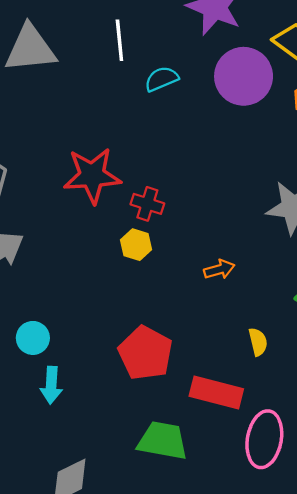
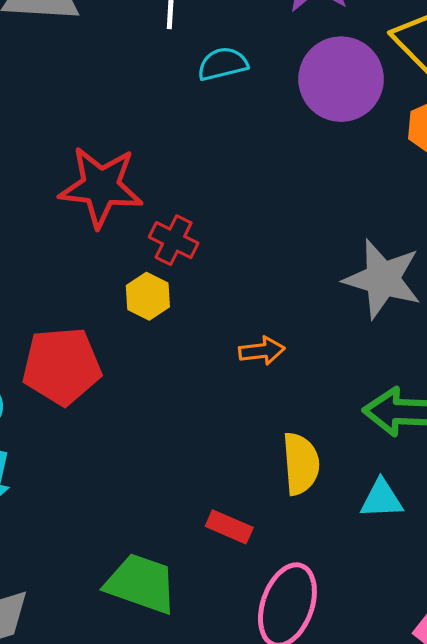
yellow semicircle: (258, 342) -> (301, 464), size x1.5
red pentagon: (145, 353) -> (62, 366), moved, turned 30
red rectangle: (216, 392) -> (229, 527), size x0.6

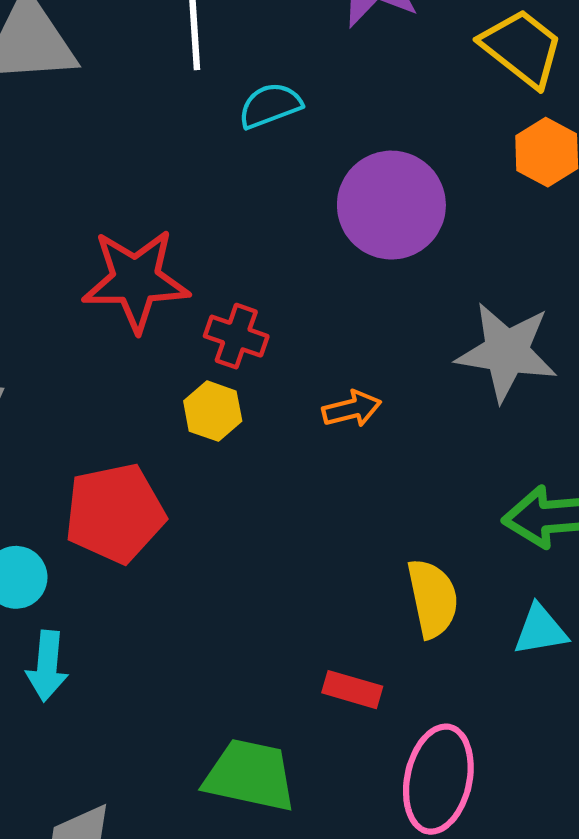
purple circle: (341, 79) -> (391, 205), moved
orange arrow: (262, 351) -> (352, 409), moved

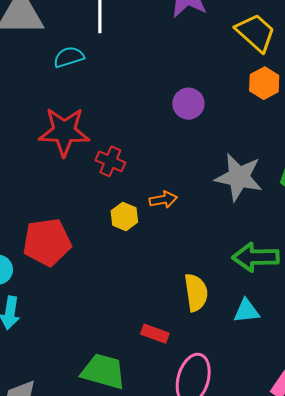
cyan semicircle: (270, 106) -> (69, 57), moved
purple circle: (391, 205) -> (188, 104), size x0.6
yellow hexagon: (213, 411) -> (124, 216), moved

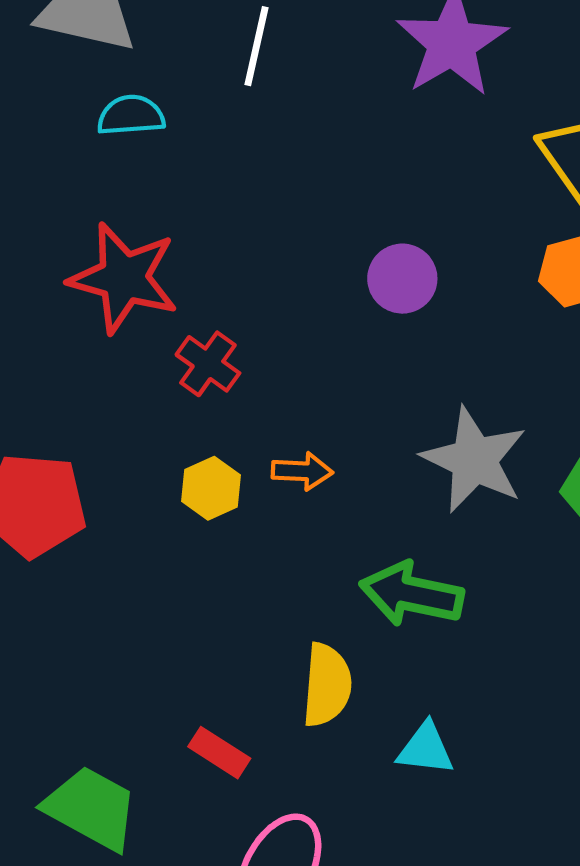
cyan semicircle: (69, 57) -> (131, 115), moved
green arrow: (256, 257) -> (412, 594), moved

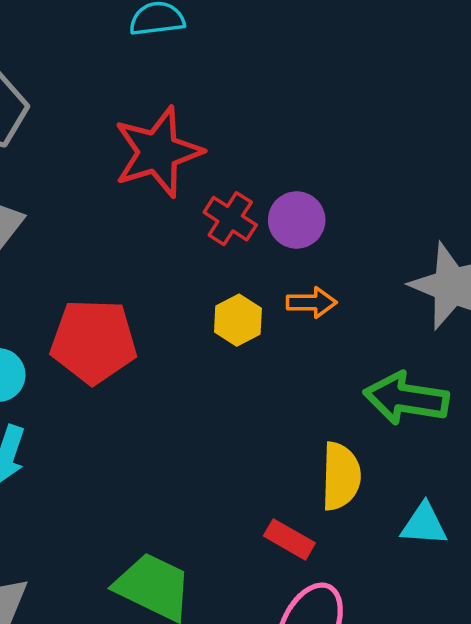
red star: (124, 278) -> (158, 152), turned -30
purple circle: (402, 279) -> (297, 220), moved
red rectangle: (219, 753) -> (289, 539), moved

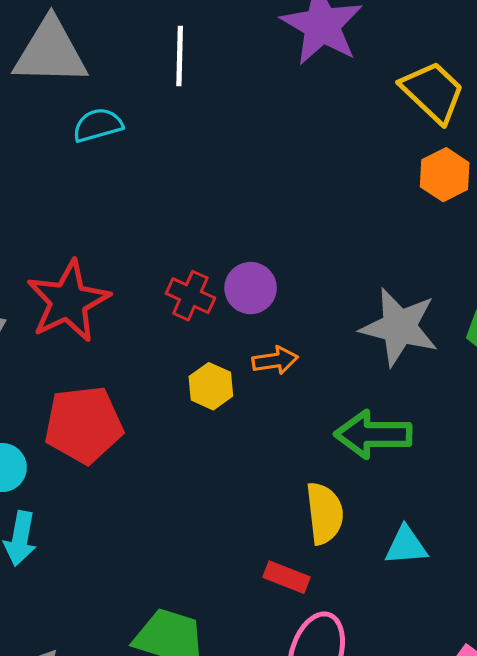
red star: (158, 152) -> (68, 301), moved

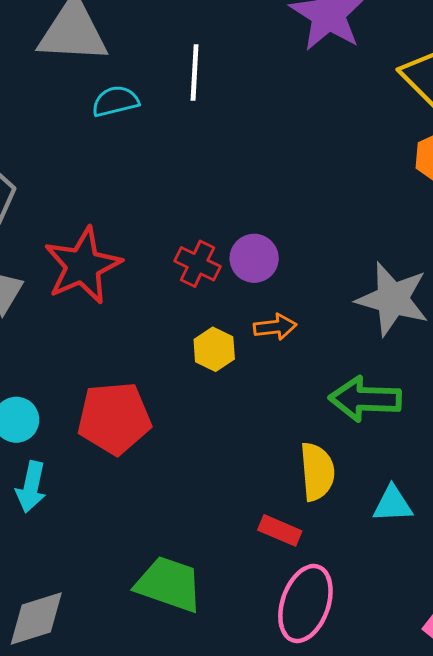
white line: (180, 56) -> (195, 72), moved
red pentagon: (84, 425) -> (114, 418), moved

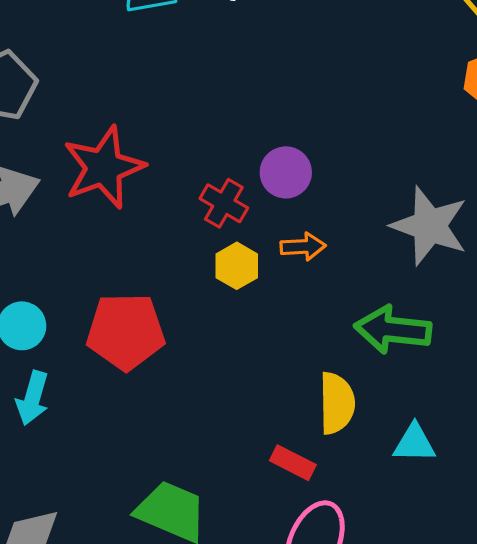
red cross: (198, 264) -> (224, 203), moved

